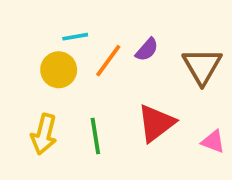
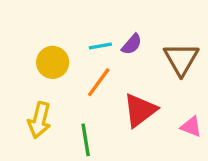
cyan line: (75, 37) -> (100, 46), moved
orange line: (108, 61) -> (99, 82), moved
green line: (95, 136) -> (86, 140), moved

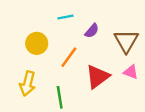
cyan line: (100, 46) -> (65, 17), moved
pink triangle: (191, 127) -> (131, 72), moved

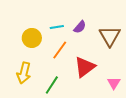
cyan line: (65, 17) -> (57, 27), moved
pink triangle: (131, 72) -> (114, 83), moved, turned 40
green line: (60, 97) -> (52, 85), turned 42

